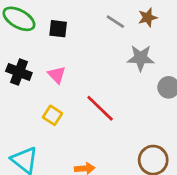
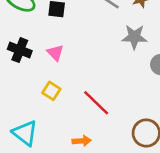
red line: (100, 108) -> (96, 103), moved

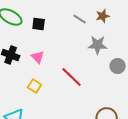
red line: (96, 103) -> (72, 77), moved

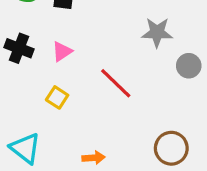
pink triangle: (38, 57) -> (62, 51), turned 40

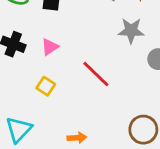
cyan triangle: (25, 148) -> (19, 130), turned 36

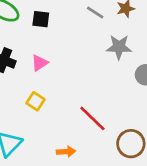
red line: (96, 74) -> (92, 118), moved

